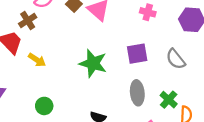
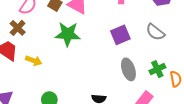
green star: (93, 63) -> (68, 34), moved
green cross: (169, 100) -> (157, 69), turned 35

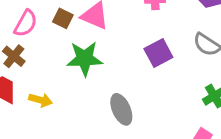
gray ellipse: (128, 69) -> (121, 109), moved

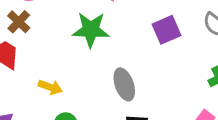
yellow arrow: (40, 100) -> (50, 87), moved

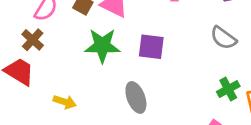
purple square: (167, 30) -> (151, 47), moved, turned 32

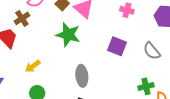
purple square: (151, 47) -> (117, 46), moved
yellow arrow: (65, 102) -> (33, 66), turned 112

